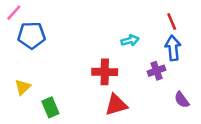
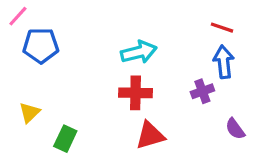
red line: (172, 21) -> (222, 28), turned -48
cyan arrow: (130, 40) -> (139, 52), moved, size x1.5
green rectangle: (50, 107) -> (65, 139), turned 48

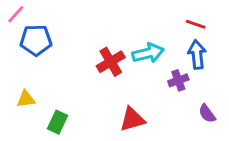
cyan arrow: (139, 52) -> (148, 53), moved
red cross: (135, 93) -> (111, 62), moved, turned -32
yellow triangle: (29, 112) -> (26, 99), turned 36

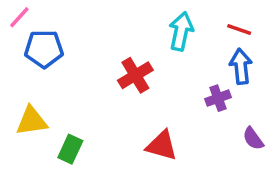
cyan arrow: (148, 53) -> (181, 31), moved, turned -64
yellow triangle: (26, 99) -> (32, 121), size x1.4
red triangle: (132, 119) -> (162, 146), turned 32

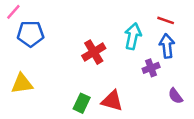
cyan arrow: (181, 31) -> (133, 36), moved
green rectangle: (70, 149) -> (82, 103), moved

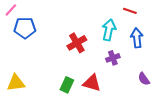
red line: (166, 20) -> (130, 11), moved
purple cross: (151, 68) -> (113, 58), moved
yellow triangle: (22, 84) -> (16, 83), moved

